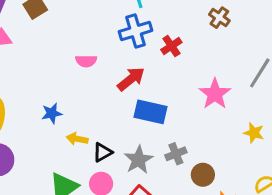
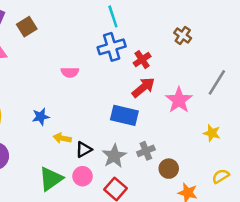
red arrow: (131, 79) -> (143, 87), moved

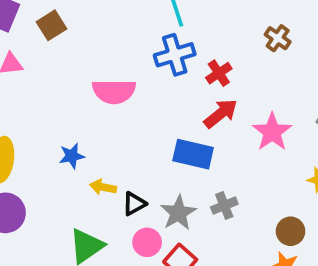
pink semicircle: (70, 72) -> (114, 92), size x1.6
brown circle: (169, 169) -> (291, 231), moved
pink circle: (83, 176) -> (147, 242), moved

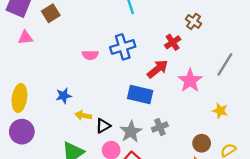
blue cross: (175, 55) -> (123, 47), moved
red cross: (219, 73) -> (173, 42), moved
pink semicircle: (114, 92) -> (90, 55), size x0.6

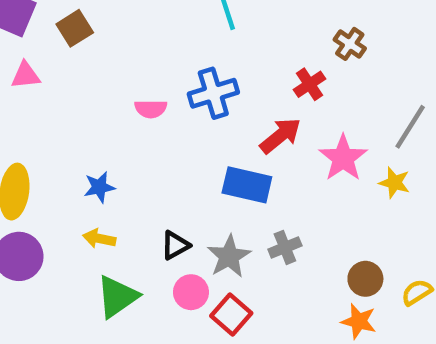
yellow star: (220, 111) -> (394, 183), moved
yellow arrow: (83, 115) -> (99, 239), moved

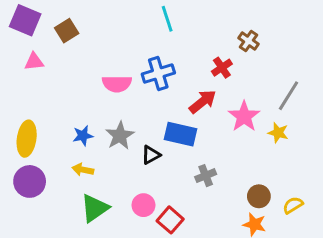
pink semicircle: (151, 109) -> (117, 84), size x1.4
black triangle: (175, 245) -> (151, 155), moved
gray star: (229, 256) -> (120, 136), moved

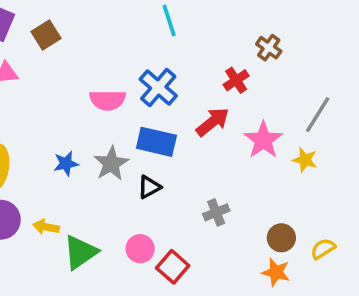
blue cross: (158, 73) -> (158, 87), turned -32
blue rectangle: (180, 134) -> (156, 142), moved
yellow arrow: (83, 170) -> (46, 227), moved

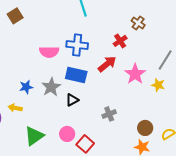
blue cross: (158, 87) -> (77, 45), turned -35
yellow arrow: (46, 227) -> (15, 108), moved

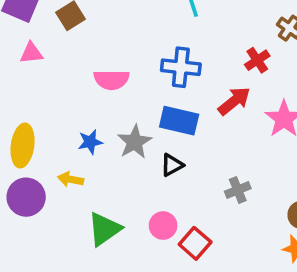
pink semicircle: (49, 52) -> (111, 80), moved

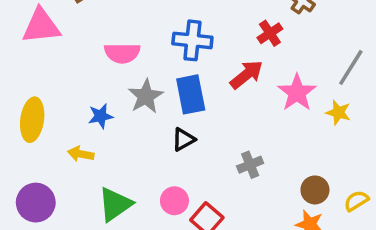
pink triangle: (31, 53) -> (41, 26), size x1.6
blue rectangle: (179, 121) -> (191, 94), turned 66
gray star: (135, 142) -> (146, 96), moved
purple circle: (26, 197) -> (36, 203), moved

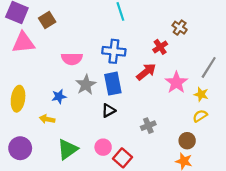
yellow semicircle: (356, 201) -> (200, 116), moved

